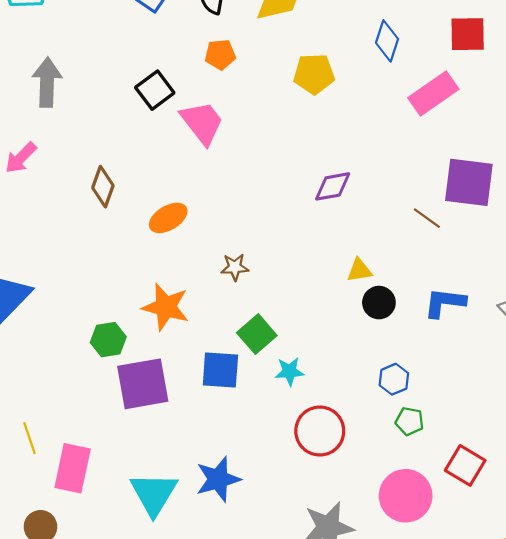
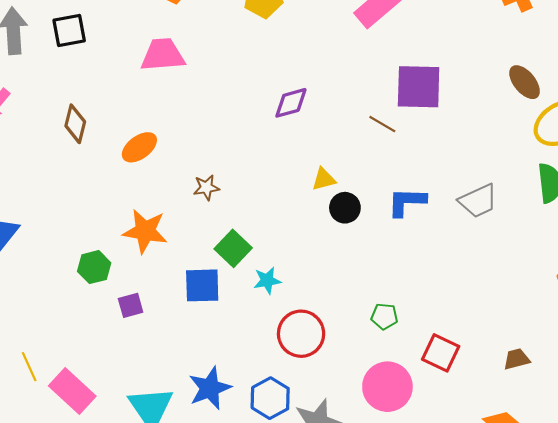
black square: (155, 90) -> (69, 31), moved, turned 32
pink trapezoid: (202, 123) -> (163, 55), turned -51
blue hexagon: (394, 379) -> (270, 398), moved, size x1.4
purple square: (143, 384) -> (131, 305), size x0.5
pink rectangle: (73, 468) -> (72, 391), turned -54

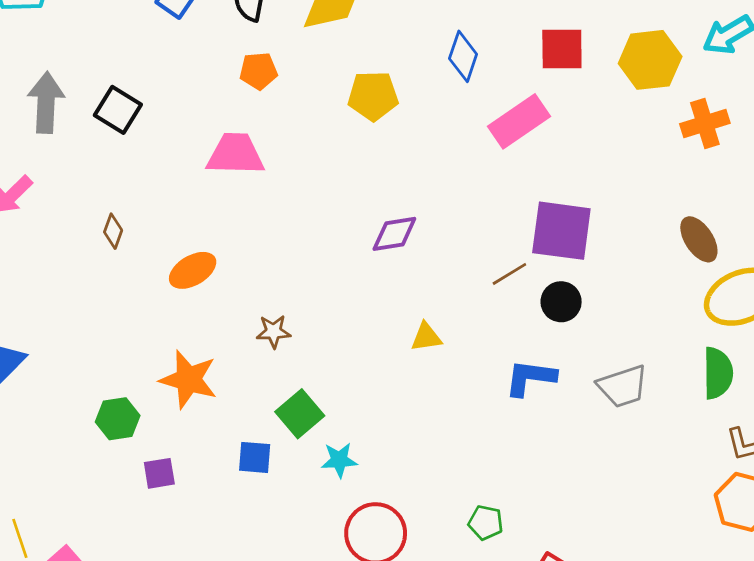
black square: (69, 31) -> (118, 110), turned 36
brown diamond: (75, 124) -> (113, 231), size x0.7
brown line: (382, 124) -> (509, 274), turned -68
black circle: (345, 208) -> (561, 302), moved
blue square: (202, 285) -> (255, 457), size x0.7

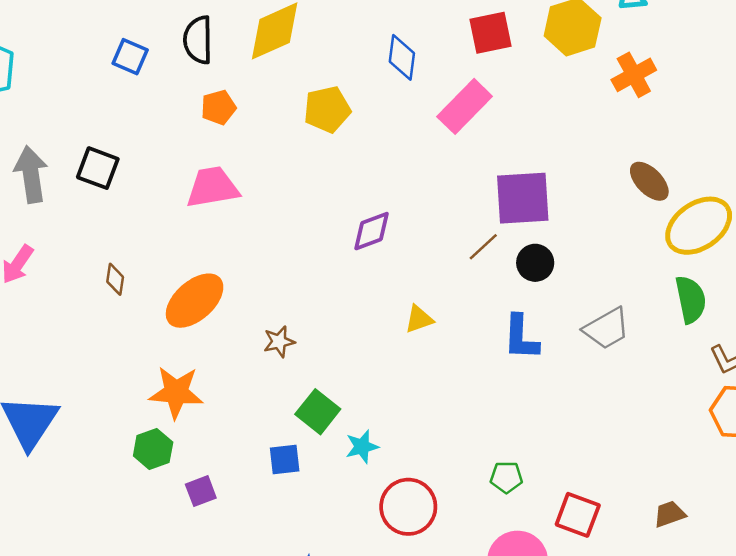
orange ellipse: (193, 270) -> (195, 301), size x1.4
blue L-shape: (530, 378) -> (521, 337), turned -84
orange star: (188, 379) -> (176, 392), moved

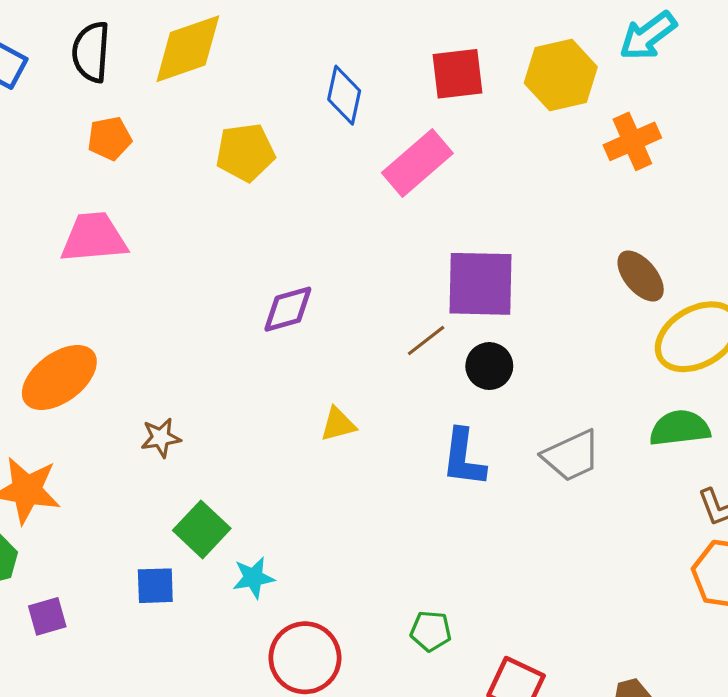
green semicircle: (691, 299) -> (680, 428), turned -90

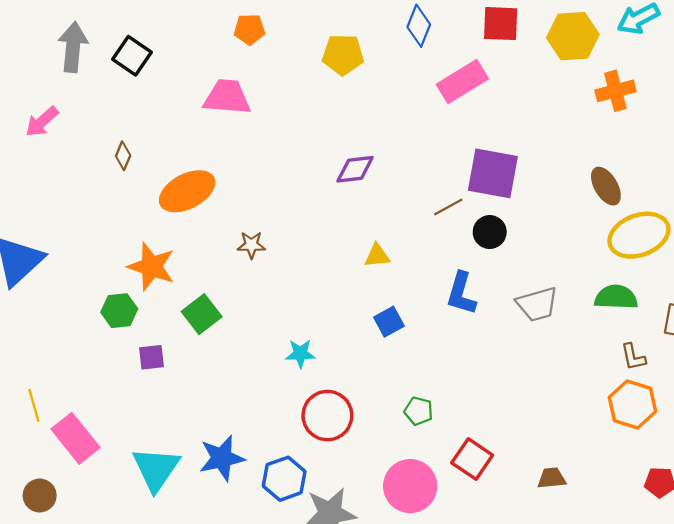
green square: (202, 529) -> (202, 314), moved
blue square: (155, 586) -> (389, 322), moved, turned -36

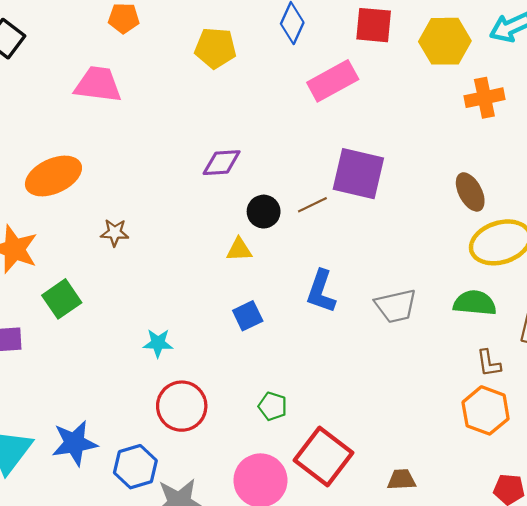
black circle: (490, 232) -> (264, 212), moved
red square: (472, 459) -> (323, 457), size x1.4

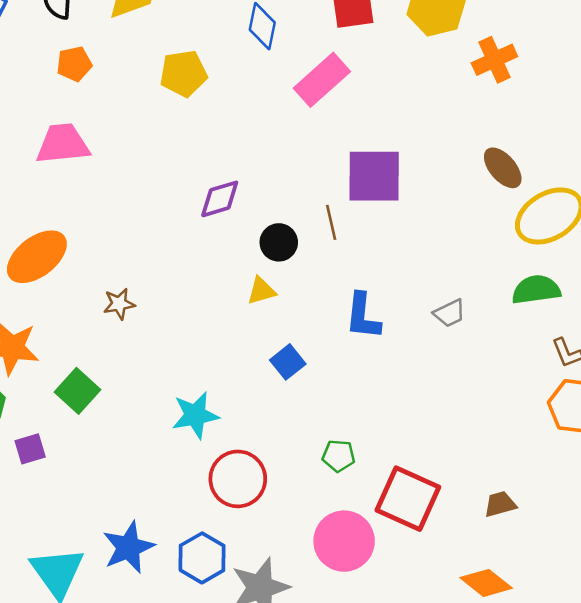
brown line: (312, 205) -> (331, 222), turned -64
gray trapezoid: (396, 306) -> (449, 313), size x0.7
cyan star: (158, 343) -> (195, 415), size x1.4

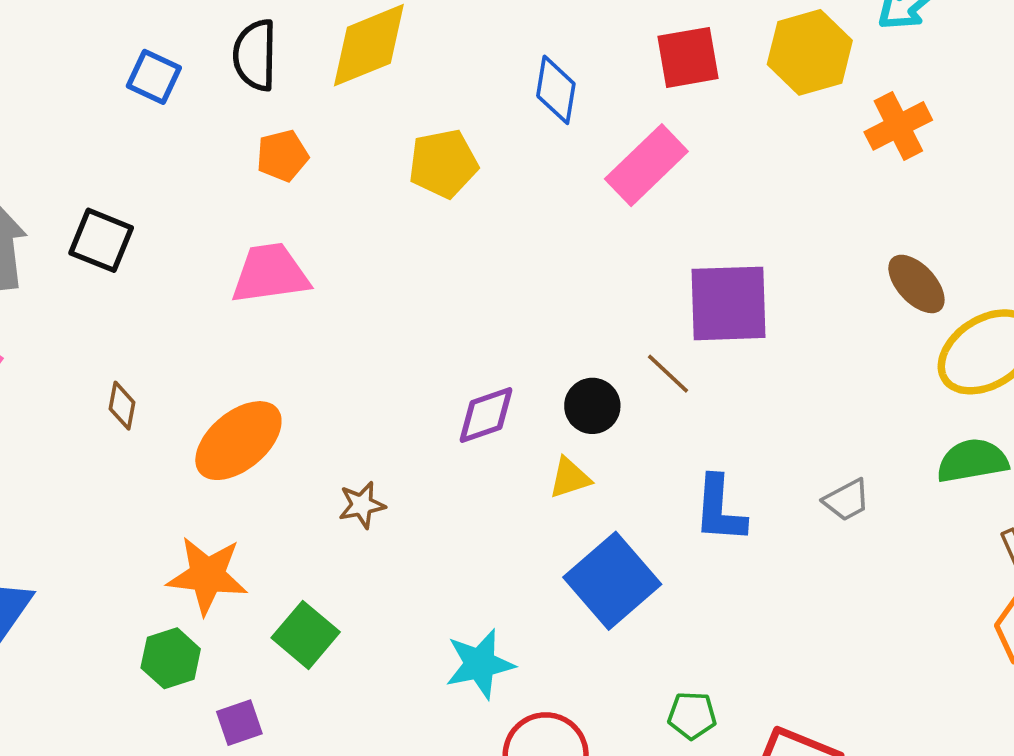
purple diamond: (220, 199) -> (486, 415), moved
brown line: (331, 222) -> (668, 374), turned -32
blue square: (288, 362) -> (612, 581), size x1.8

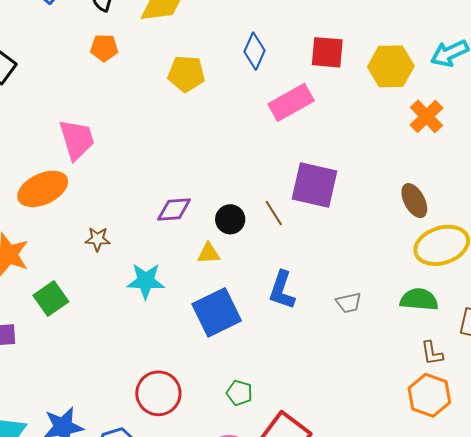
orange cross: (898, 126) -> (426, 116), turned -32
pink trapezoid: (270, 274) -> (77, 140), moved, turned 66
cyan star: (480, 664) -> (146, 281), moved

